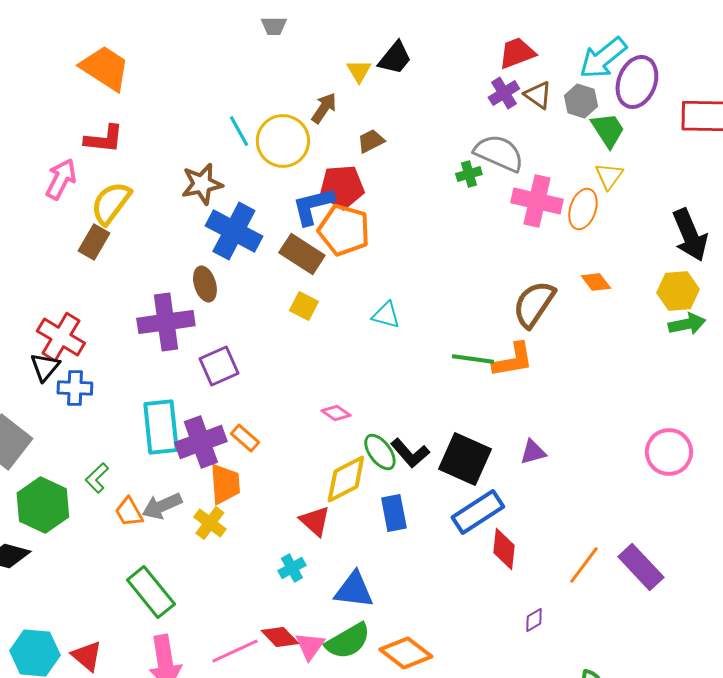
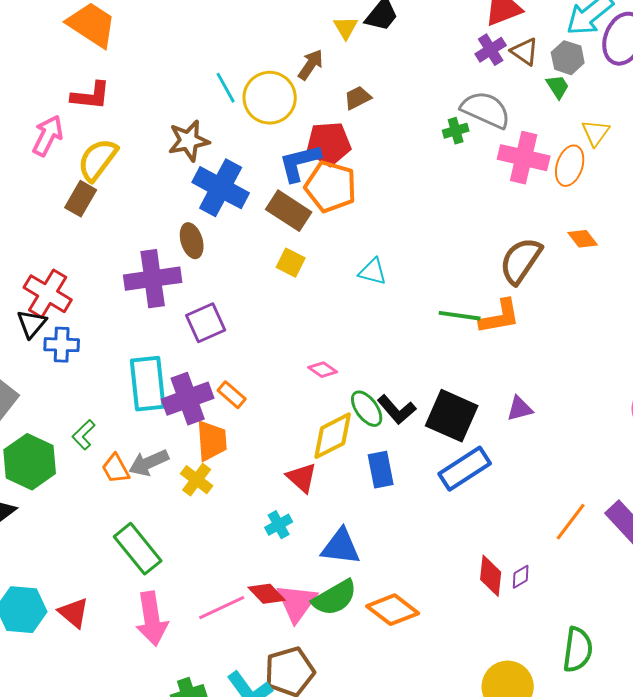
green trapezoid: (608, 130) -> (558, 87), moved, size x0.7
red diamond: (504, 549) -> (491, 576), moved
pink triangle: (310, 646) -> (297, 603), size x1.4

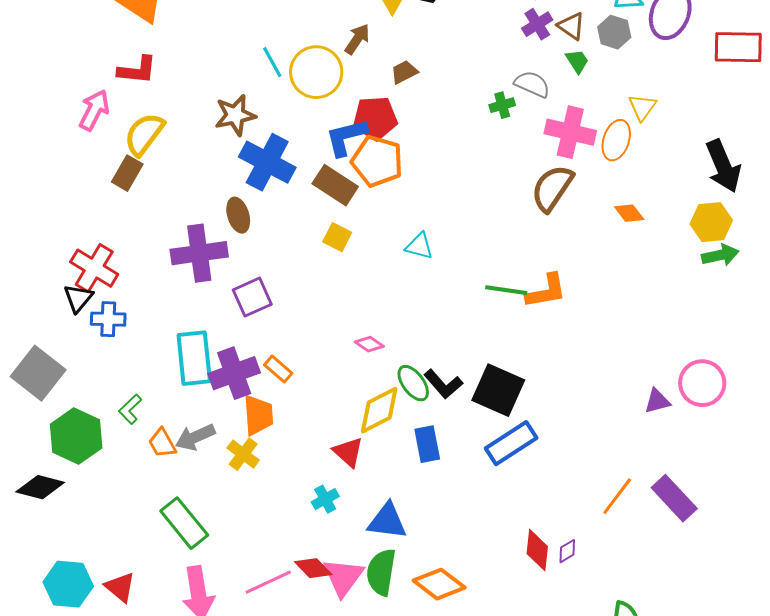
green trapezoid: (558, 87) -> (577, 61), moved
gray semicircle: (486, 110) -> (532, 84), size x0.7
brown semicircle: (521, 261) -> (552, 188), moved
purple triangle: (520, 409) -> (657, 401), moved
green semicircle: (335, 598) -> (381, 572), turned 129

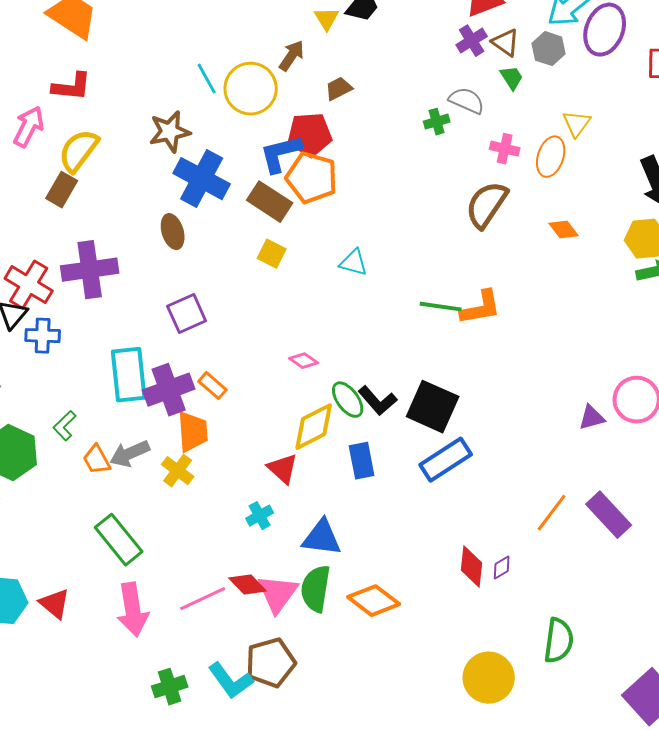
pink cross: (570, 132) -> (505, 149), size x0.6
purple cross: (199, 253) -> (90, 270), moved

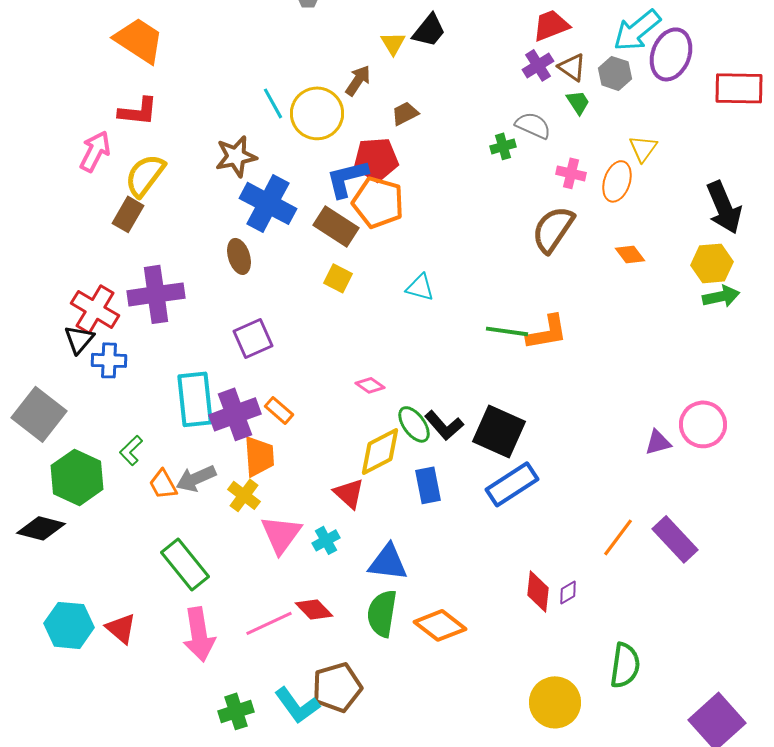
pink triangle: (278, 594) -> (281, 534), moved

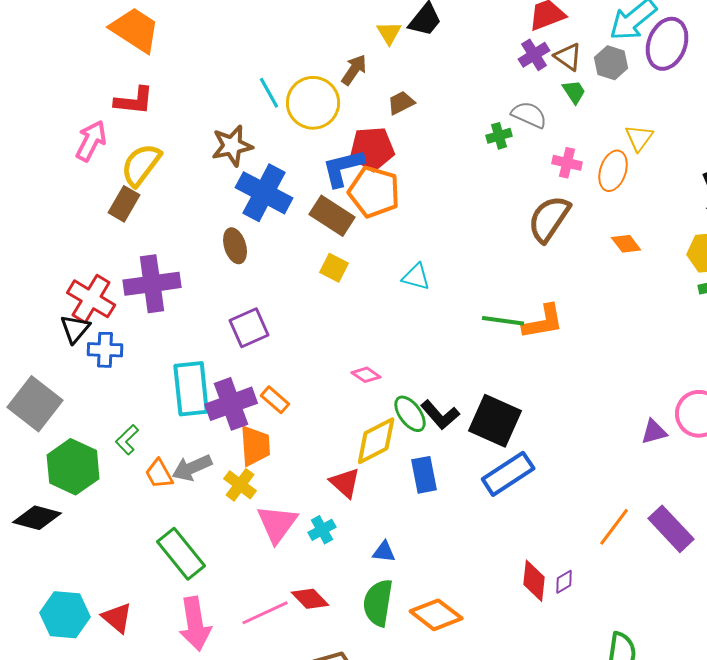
blue triangle: (388, 562) -> (384, 552), size x0.6

